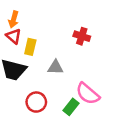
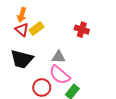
yellow rectangle: (30, 47) -> (37, 29), moved, turned 40
pink semicircle: (88, 94) -> (60, 75), moved

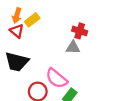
yellow rectangle: (37, 29) -> (32, 20), moved
gray triangle: (59, 57) -> (73, 47), moved

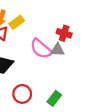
pink semicircle: (56, 78) -> (41, 49), moved

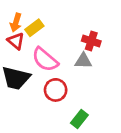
pink semicircle: (41, 49) -> (45, 60), moved
red circle: (22, 94) -> (56, 90), moved

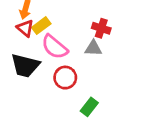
yellow rectangle: (34, 28) -> (41, 26), moved

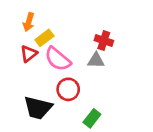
red triangle: (25, 28) -> (29, 54), moved, turned 42
black trapezoid: (25, 66) -> (38, 108), moved

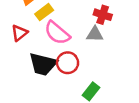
red triangle: (29, 54) -> (19, 33), moved
black trapezoid: (38, 108) -> (43, 64), moved

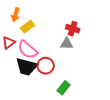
pink semicircle: (57, 33) -> (28, 50), moved

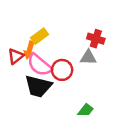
orange arrow: (16, 15) -> (29, 50), moved
red circle: (46, 66) -> (62, 70), moved

